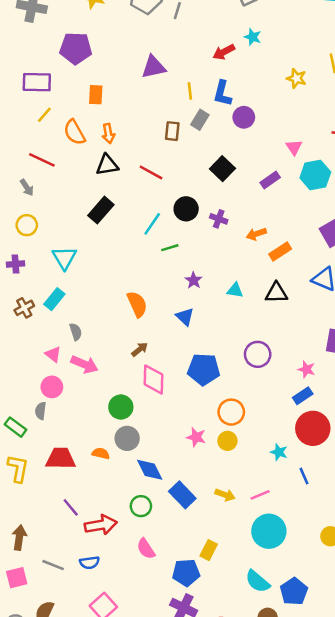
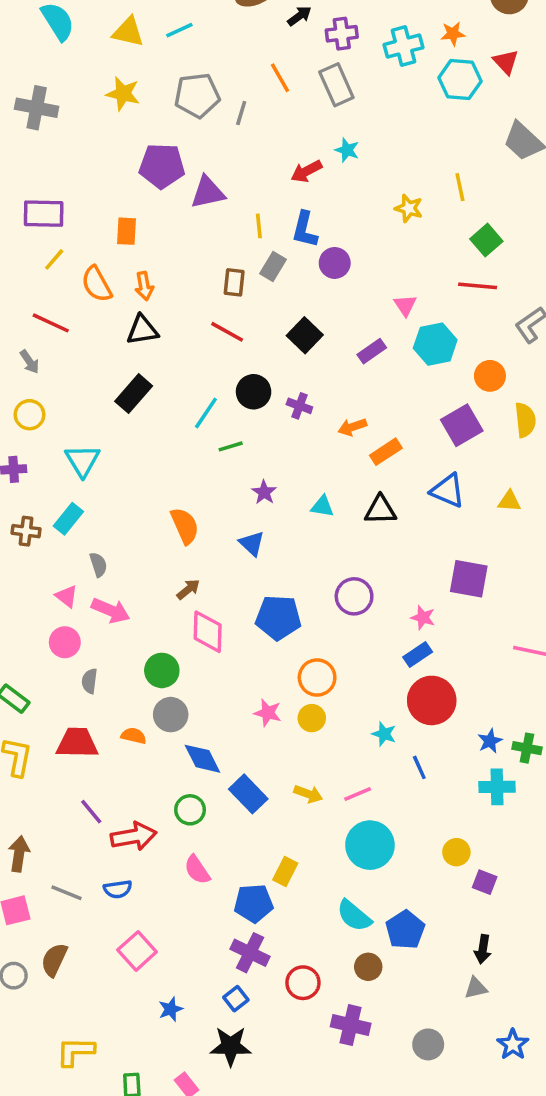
purple pentagon: (76, 48) -> (162, 166), moved
red line: (151, 172) -> (227, 332), moved
brown cross: (24, 308) -> (26, 531), turned 36
gray semicircle: (41, 411) -> (89, 681), moved

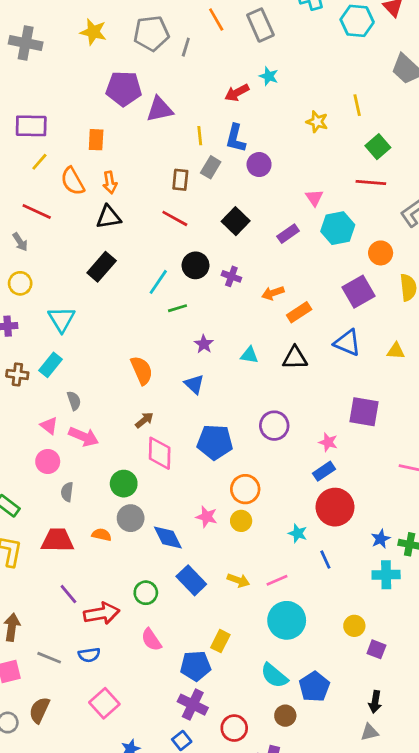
blue diamond: (202, 759) -> (168, 537), moved

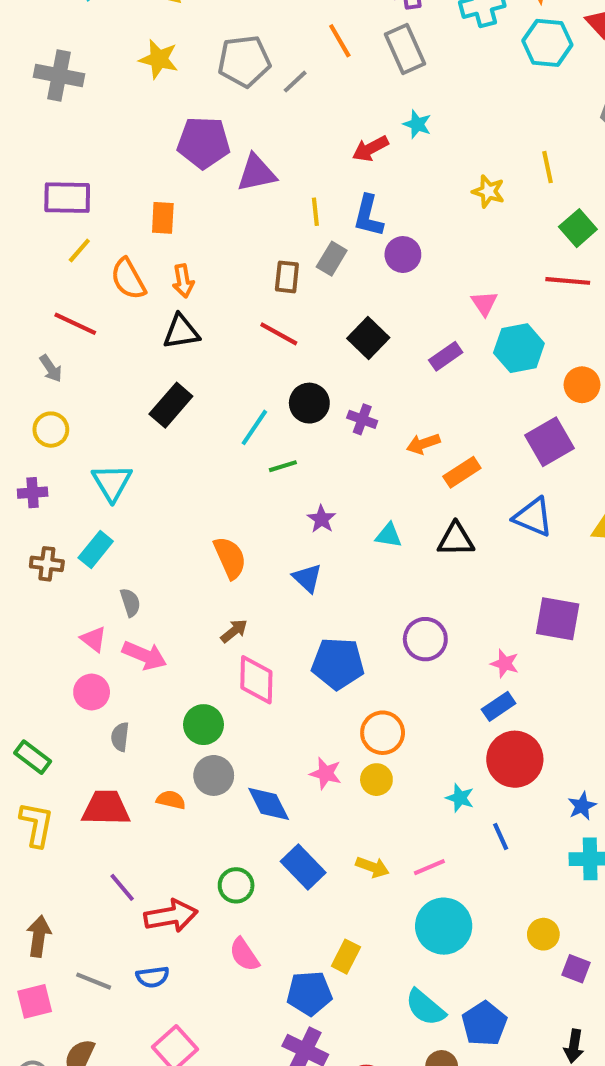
gray line: (186, 47) -> (295, 82), turned 30

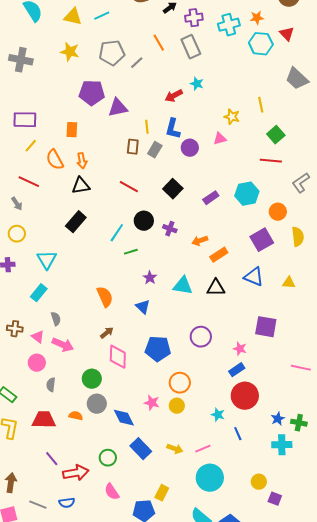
brown rectangle: (287, 277) -> (133, 147), moved
pink triangle: (484, 303) -> (220, 139), moved, turned 48
cyan triangle: (389, 535) -> (183, 286), size x1.5
brown cross: (47, 564) -> (15, 329), moved

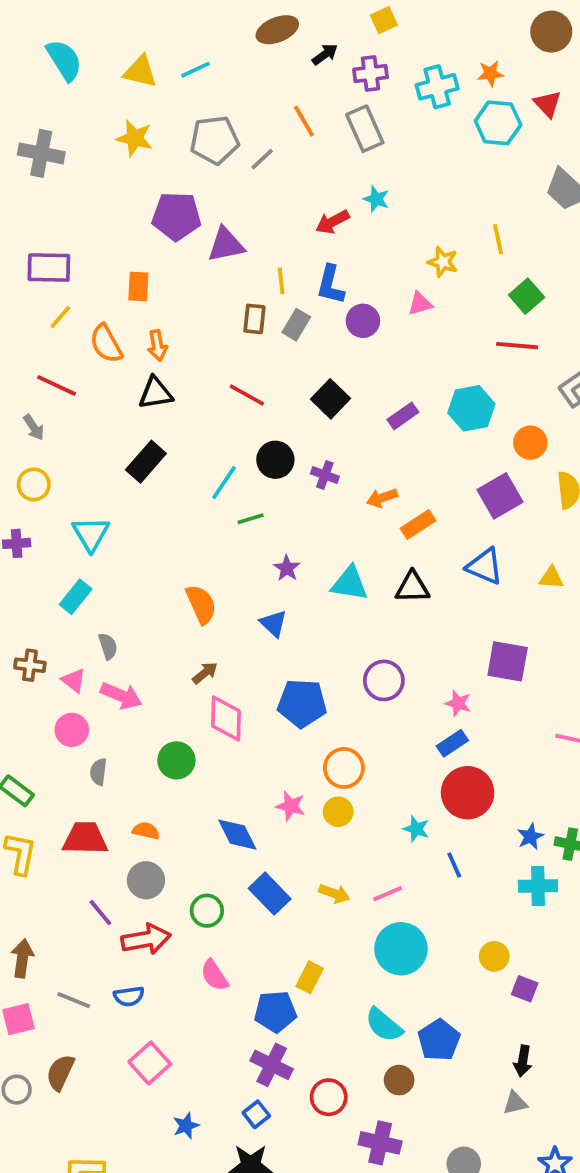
gray circle: (97, 404) -> (146, 880), moved

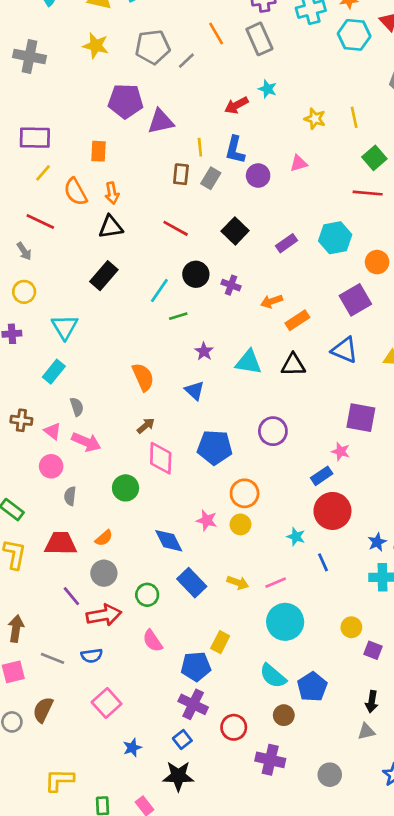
yellow star: (443, 262) -> (315, 119), moved
pink star: (458, 703) -> (341, 451), moved
orange semicircle: (146, 831) -> (104, 538), turned 126

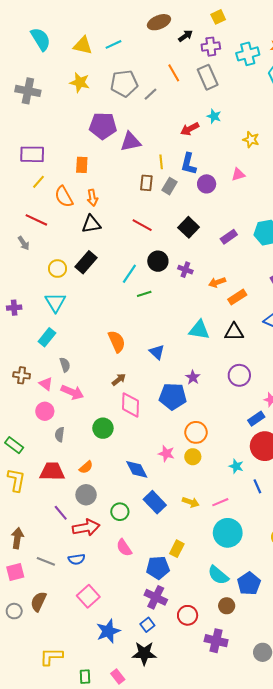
yellow circle: (24, 292) -> (57, 269), moved
purple star: (204, 351) -> (193, 377), moved
purple circle: (273, 431) -> (239, 375), moved
blue star: (132, 748) -> (108, 631), size x1.6

